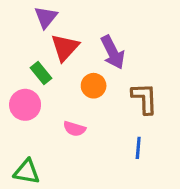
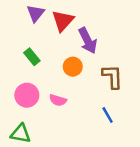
red triangle: (65, 47) -> (63, 21), moved
pink circle: (25, 105) -> (27, 95), moved
blue line: (138, 148) -> (108, 115), turned -35

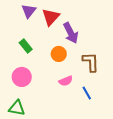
pink semicircle: (58, 100) -> (66, 81), moved, turned -40

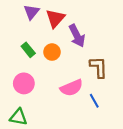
orange circle: (59, 54) -> (52, 52), moved
pink semicircle: (66, 81) -> (71, 88), size x1.5

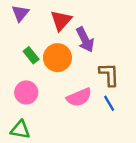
purple triangle: (31, 12) -> (20, 13), moved
orange circle: (52, 52) -> (57, 58), size x1.5
blue line: (94, 101) -> (109, 103), moved

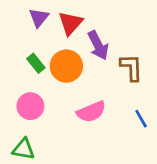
purple triangle: (20, 13) -> (39, 18), moved
brown L-shape: (109, 74) -> (131, 67), moved
blue line: (109, 103) -> (141, 119), moved

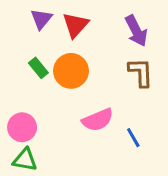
purple arrow: (98, 45) -> (136, 31), moved
pink circle: (30, 106) -> (22, 127), moved
blue line: (141, 119) -> (133, 138), moved

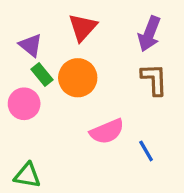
purple triangle: (41, 19) -> (31, 45), moved, turned -30
purple arrow: (136, 31) -> (149, 34), turned 48
pink circle: (22, 127) -> (24, 104), moved

